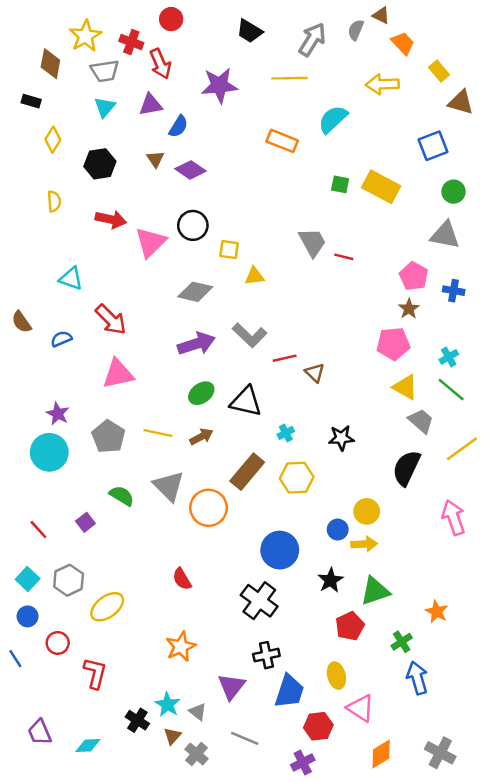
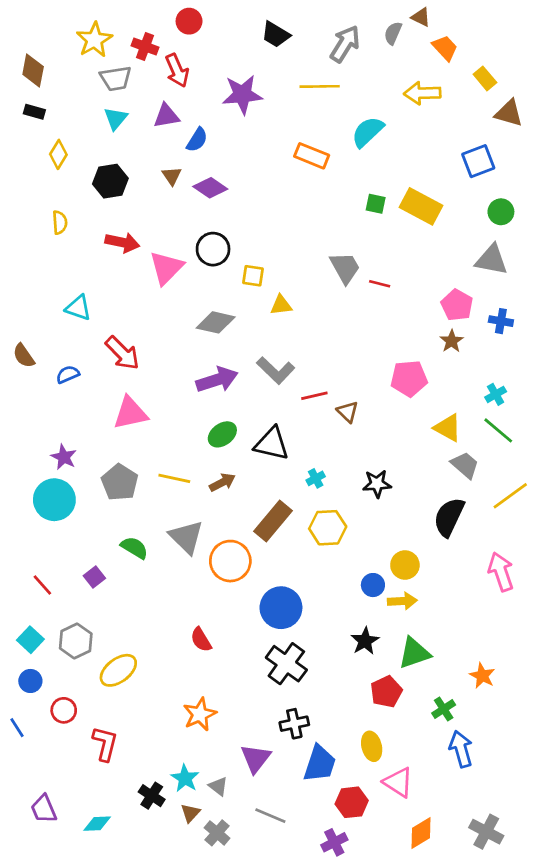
brown diamond: (50, 64) -> (33, 70), moved
pink pentagon: (393, 344) -> (409, 378), moved
blue circle: (280, 550) -> (281, 608), moved

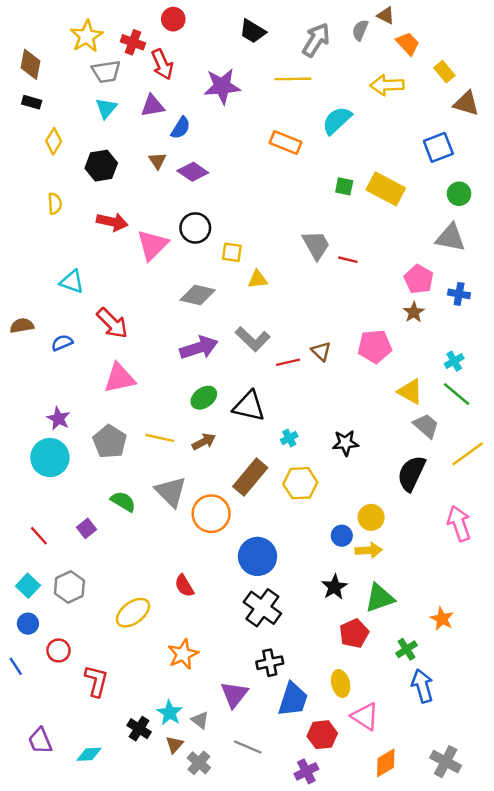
brown semicircle: (24, 356) -> (22, 326), turned 115
brown triangle: (348, 412) -> (321, 351), moved
yellow ellipse: (118, 670) -> (133, 613), moved

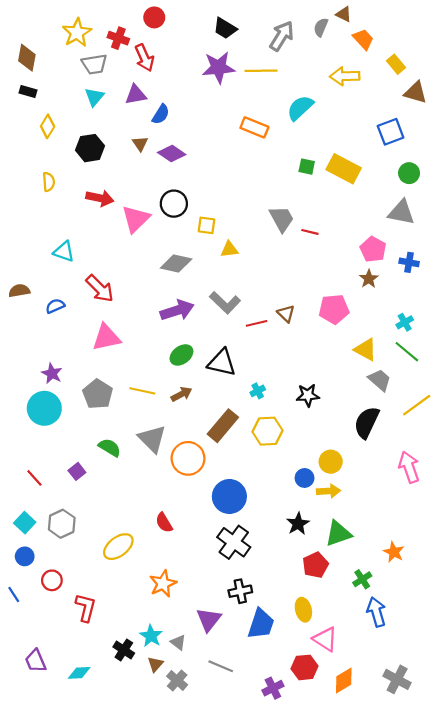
purple star: (222, 86) -> (218, 68), moved
red hexagon: (322, 735) -> (305, 667), moved

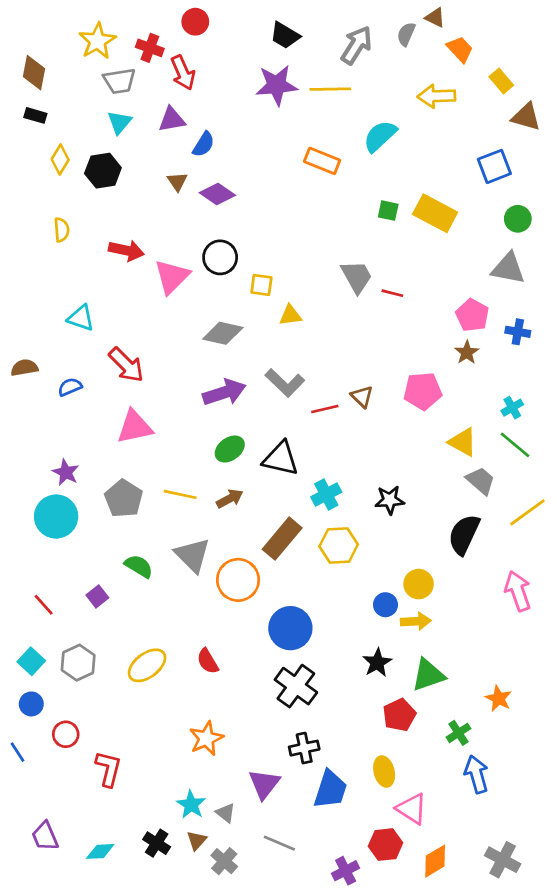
black hexagon: (90, 148) -> (103, 171), moved
cyan cross: (258, 391) -> (326, 494), size x1.5
yellow ellipse: (118, 547) -> (147, 665), moved
black cross: (124, 650) -> (157, 843), moved

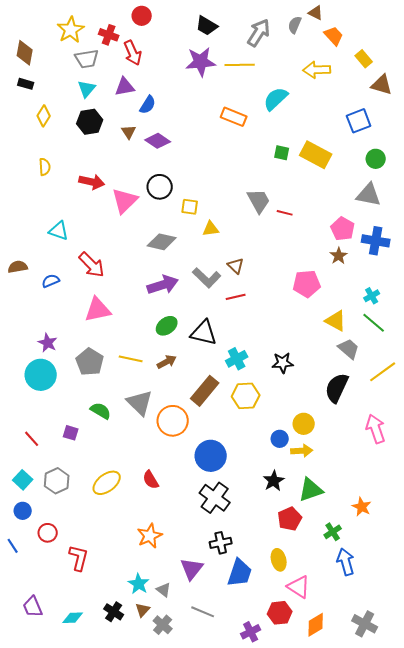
black hexagon: (103, 171) -> (90, 122), moved
blue cross: (518, 332) -> (376, 241), size x1.5
brown triangle: (362, 397) -> (236, 266), moved
purple square: (97, 596) -> (71, 433), turned -35

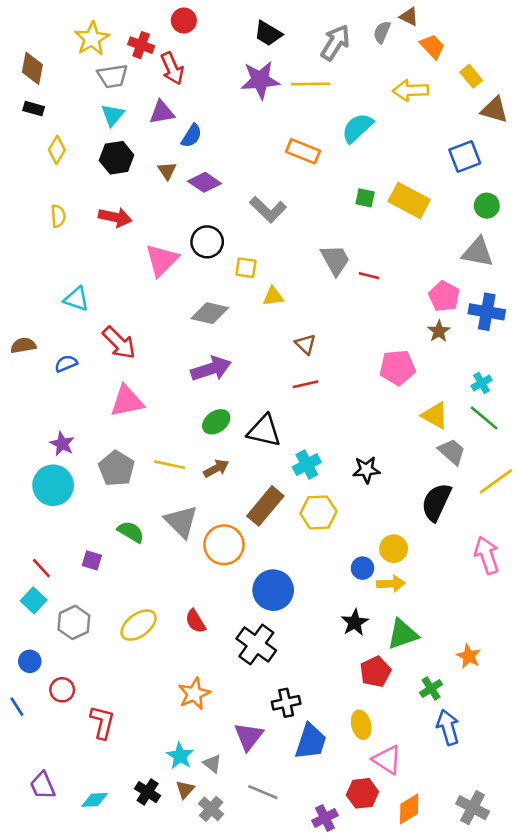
red arrow: (92, 182) -> (115, 217), moved
gray L-shape: (207, 278) -> (268, 210), moved
cyan square: (23, 480) -> (34, 600), moved
black cross: (215, 498) -> (256, 644), moved

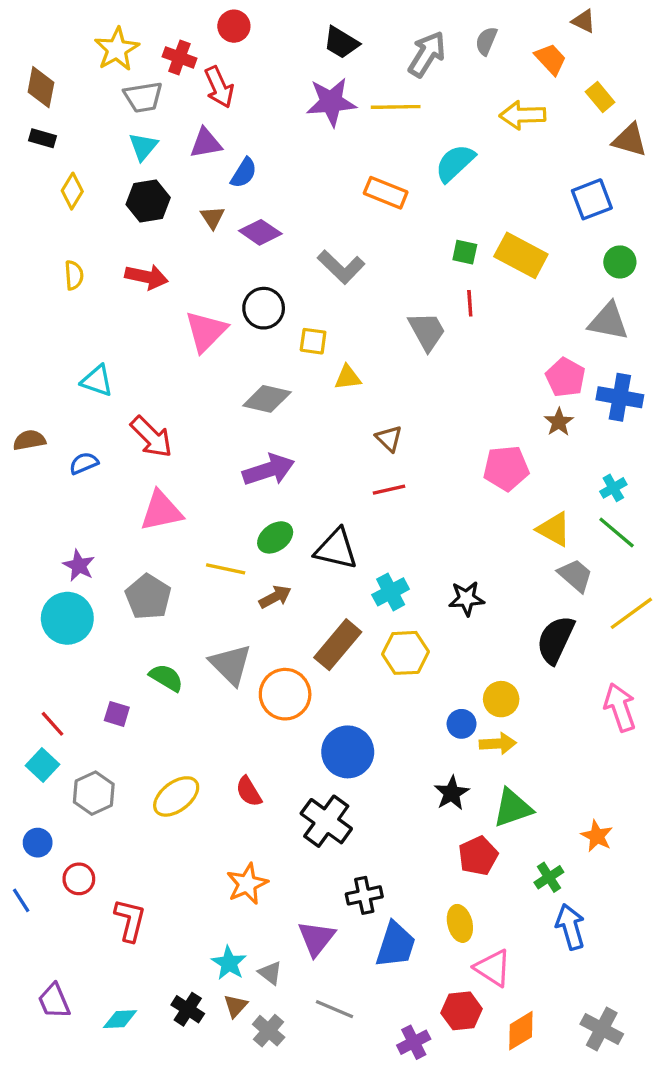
brown triangle: (409, 17) -> (584, 21), moved
red line: (369, 276) -> (470, 303), moved, turned 72
yellow line: (170, 465) -> (226, 569), moved

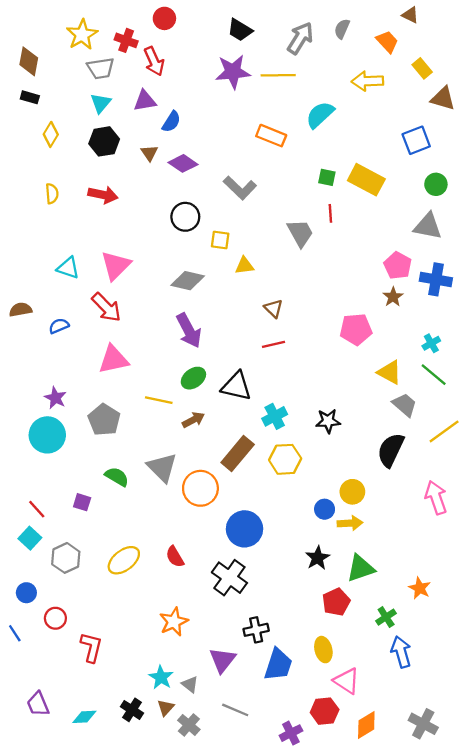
pink triangle: (206, 331) -> (116, 266), moved
purple arrow: (269, 470) -> (189, 331), turned 80

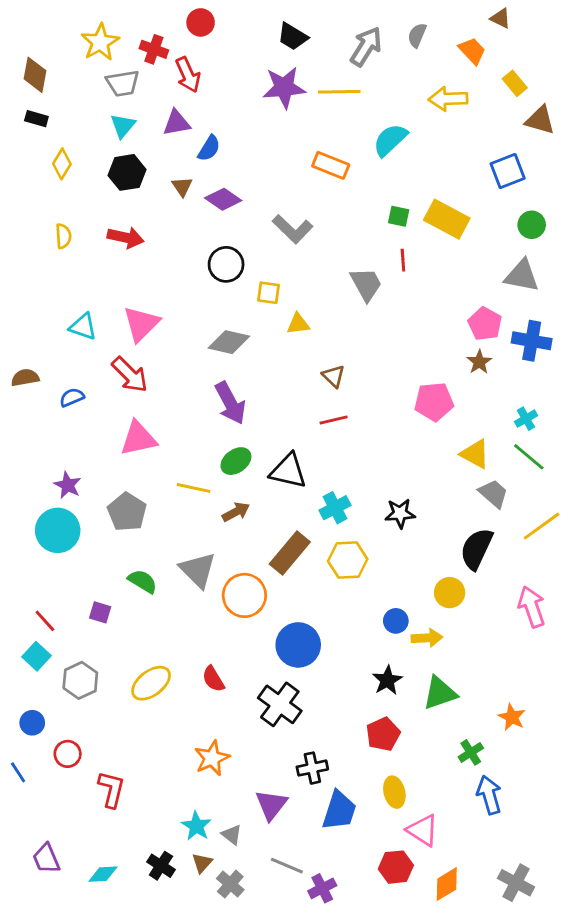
yellow circle: (352, 492) -> (450, 593), moved
red pentagon: (336, 602) -> (383, 734), moved
purple cross: (291, 733) -> (322, 888), moved

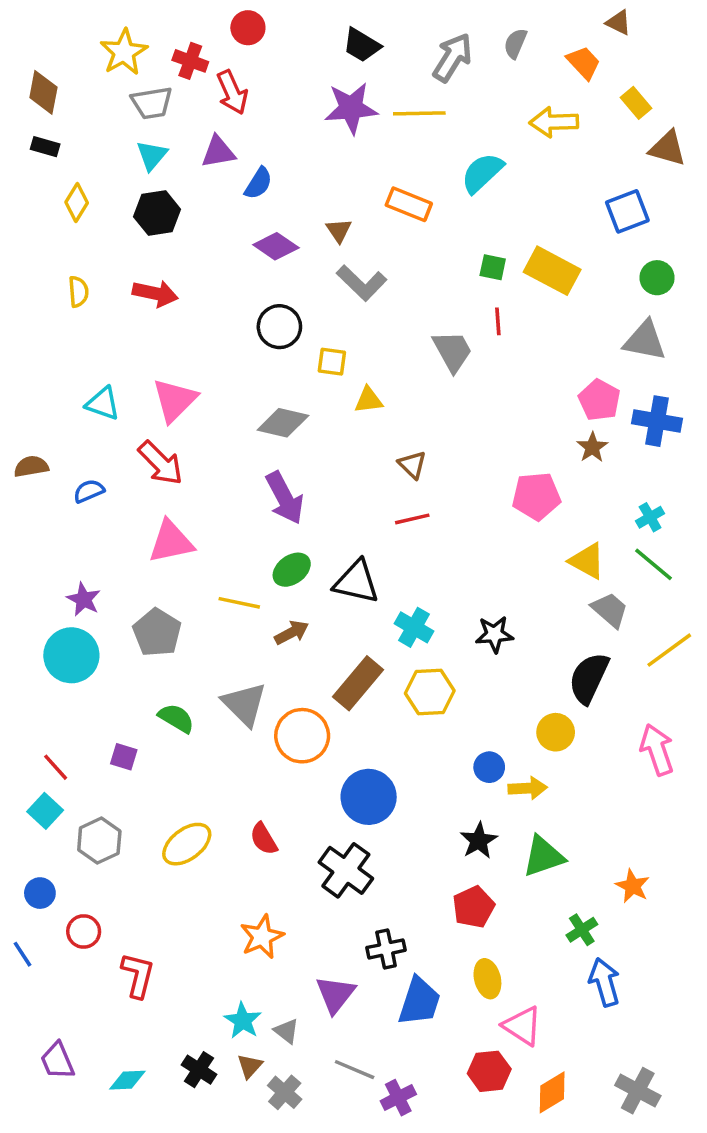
brown triangle: (182, 187) -> (339, 230), moved
cyan cross: (335, 508) -> (414, 627), turned -32

